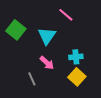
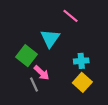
green square: (16, 30) -> (27, 56), moved
pink arrow: (47, 63) -> (42, 73), moved

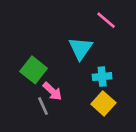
pink line: (70, 16) -> (106, 20), moved
cyan triangle: (50, 38) -> (81, 48), moved

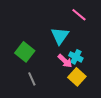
cyan cross: (102, 77) -> (76, 57), turned 32
pink arrow: (52, 91) -> (65, 61), moved

